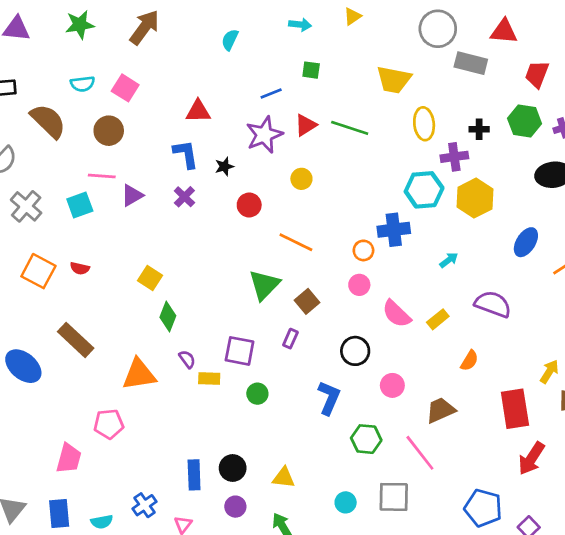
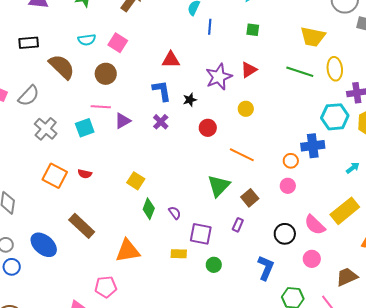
blue line: (271, 93) -> (210, 27), moved, turned -63
green line: (350, 128) -> (300, 72), moved
pink semicircle: (396, 314) -> (315, 225), moved
yellow rectangle: (438, 319) -> (345, 211), size x1.8
purple semicircle: (187, 359) -> (175, 213), moved

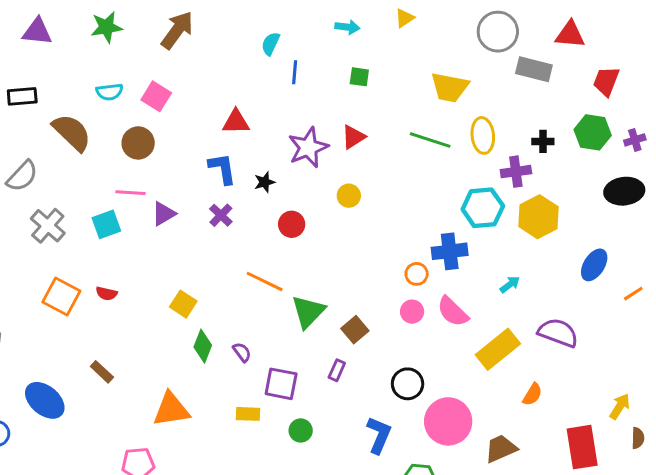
orange line: (242, 155) -> (265, 281), moved
pink semicircle: (315, 225) -> (453, 312), moved
brown rectangle: (82, 226) -> (102, 372), size x0.6
pink circle: (312, 259) -> (448, 421), size x1.8

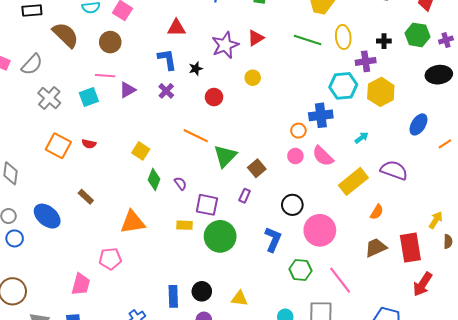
green circle: (301, 430) -> (220, 236), size x2.0
brown trapezoid: (501, 449) -> (376, 248), moved

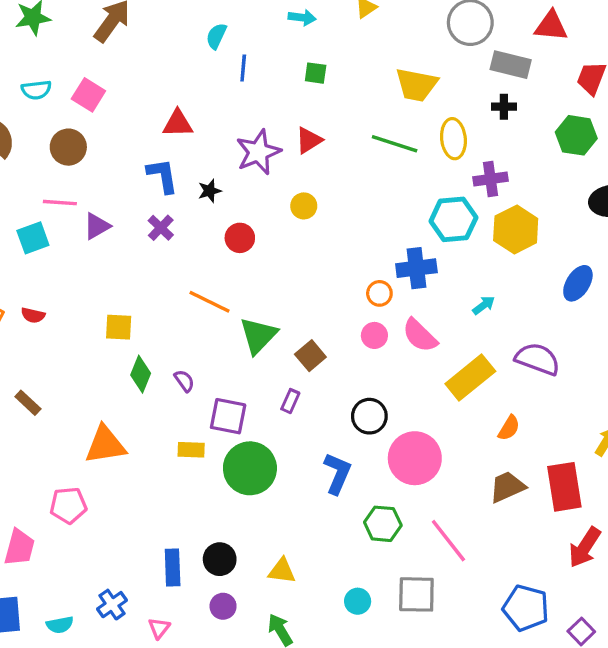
black cross: (384, 41) -> (504, 107), moved
yellow square: (141, 151) -> (119, 327), turned -30

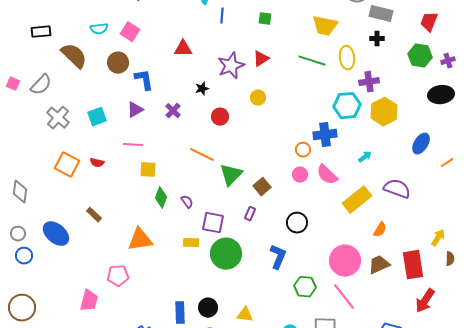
blue L-shape: (162, 176) -> (144, 80), moved
pink line: (60, 203) -> (133, 145), moved
pink circle: (415, 458) -> (345, 261), moved

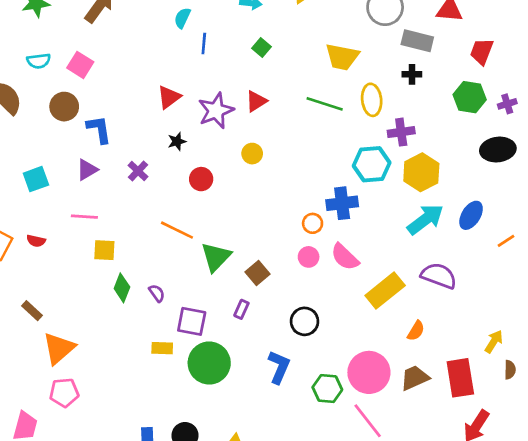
green square: (265, 19) -> (262, 47), turned 32
red triangle: (183, 49) -> (169, 97), moved, turned -36
cyan arrow: (365, 157) -> (425, 219), moved, size x2.0
orange triangle: (140, 240) -> (59, 348), moved, turned -32
green hexagon: (305, 287) -> (327, 389), moved

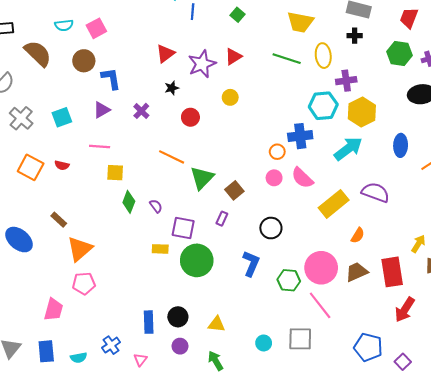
pink square: (80, 65) -> (96, 28), turned 30
blue ellipse: (471, 215) -> (401, 145), turned -30
cyan arrow: (425, 219) -> (348, 149), moved

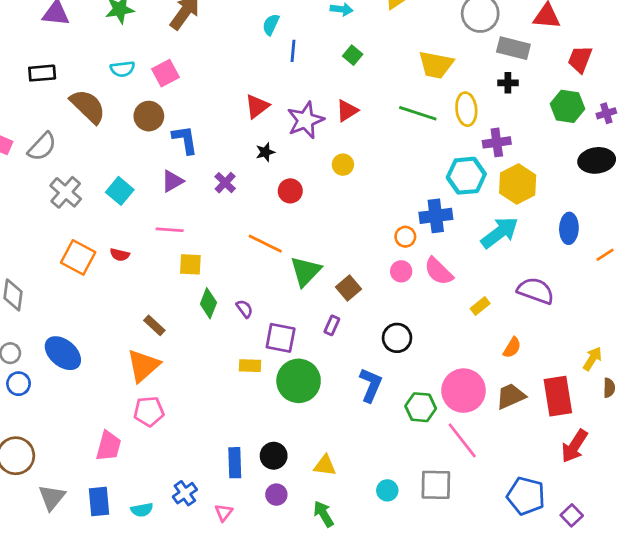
cyan square: (62, 117) -> (120, 191), turned -30
yellow rectangle: (334, 204) -> (480, 306), size x0.5
brown rectangle: (59, 220) -> (154, 325), moved

